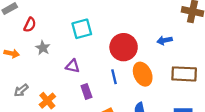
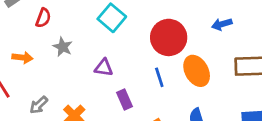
cyan square: (82, 29) -> (112, 18), turned -30

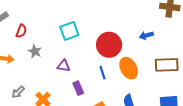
cyan square: (112, 18) -> (69, 31), turned 30

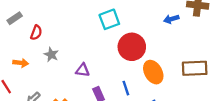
cyan square: (69, 31) -> (109, 19), moved
blue arrow: (146, 35) -> (171, 19), moved
blue line: (103, 73) -> (126, 88), moved

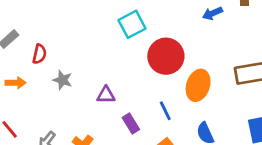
orange arrow: (21, 63) -> (16, 83), moved
orange ellipse: (153, 72) -> (198, 85), turned 55

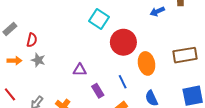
cyan square: (132, 24) -> (99, 19), turned -30
gray star: (63, 80) -> (38, 60), moved
orange ellipse: (198, 85) -> (147, 63), turned -30

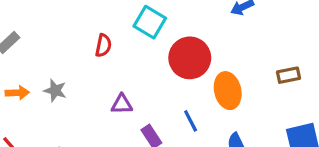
red semicircle: (32, 40) -> (103, 45), moved
brown rectangle: (185, 55) -> (288, 75), size x0.6

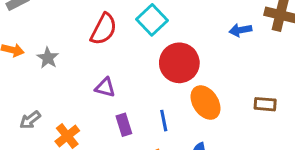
red semicircle: (103, 45) -> (104, 29), size x1.5
orange ellipse: (228, 91) -> (206, 103), turned -36

